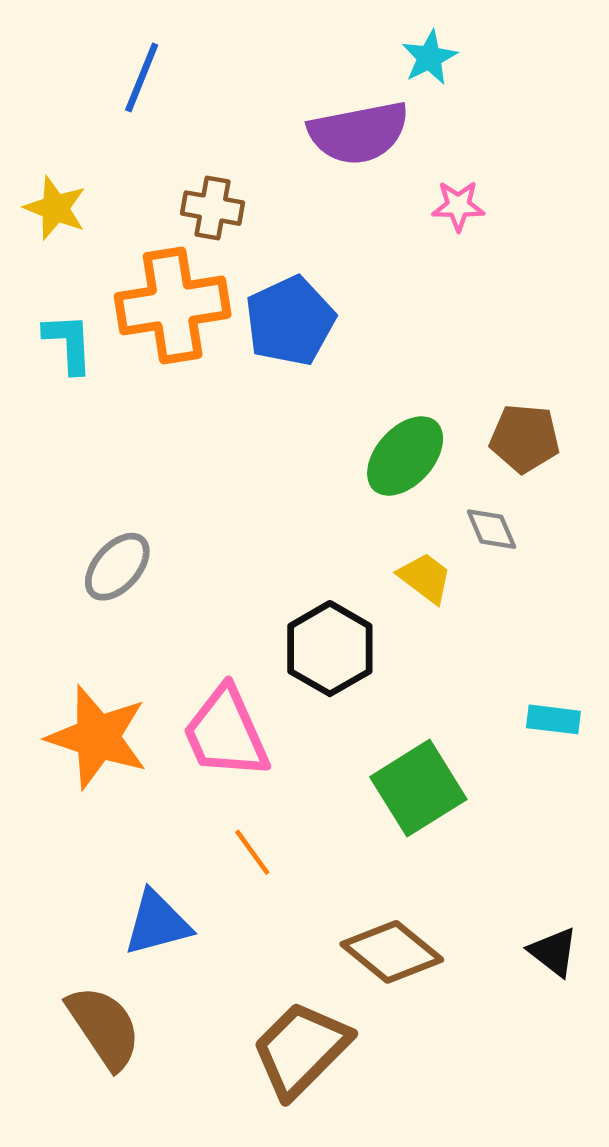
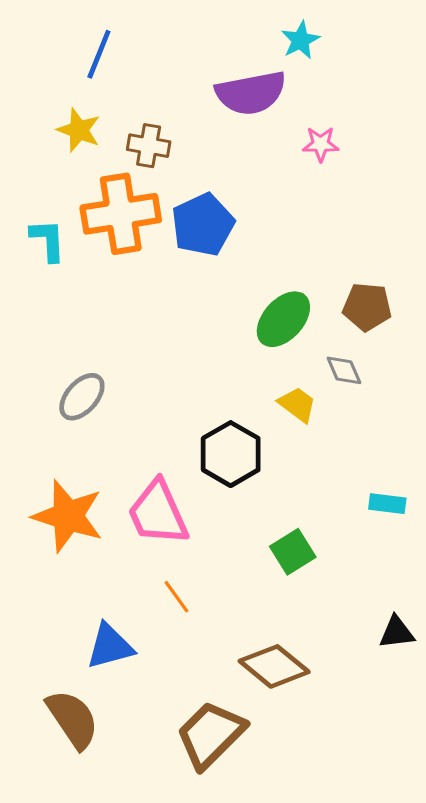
yellow star: (55, 208) -> (79, 130), moved
green square: (418, 788) -> (293, 552), size x0.7
black triangle: (553, 952) -> (397, 632), moved, turned -45

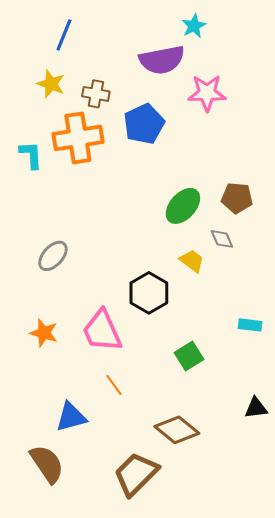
pink star: (321, 144) -> (207, 93), size x1.6
blue pentagon: (203, 225) -> (144, 124), moved
orange star: (68, 516) -> (44, 333), size x0.6

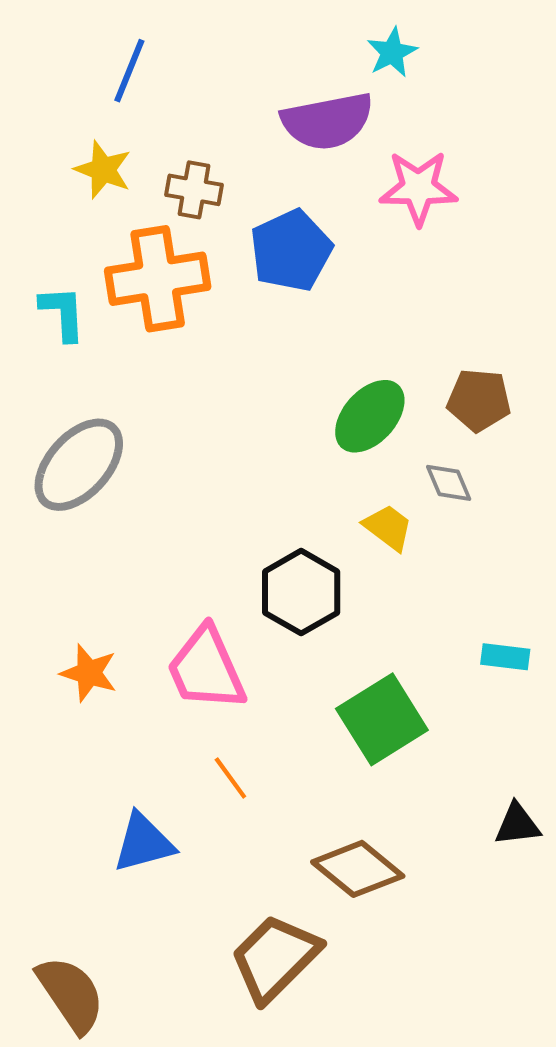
gray ellipse: (53, 256) -> (79, 465), moved, size x1.5
green square: (189, 356) -> (382, 719), size x1.5
brown semicircle: (47, 464) -> (71, 994), moved

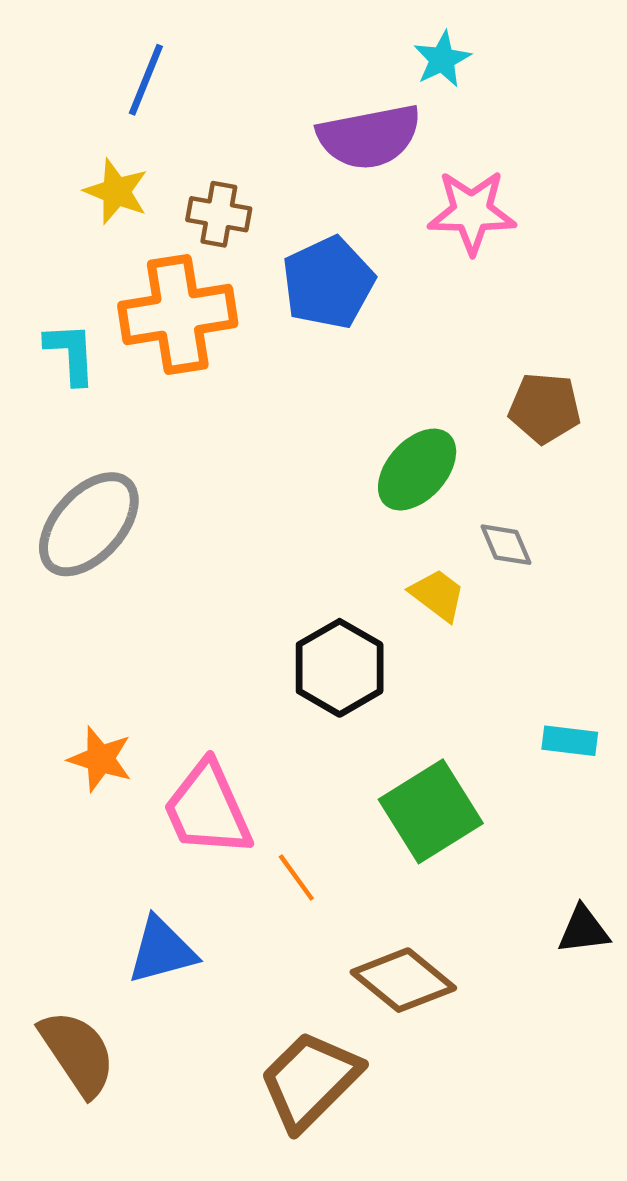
brown pentagon: (479, 400) -> (545, 408), moved
pink trapezoid: (206, 669) -> (207, 809), moved
orange line: (230, 778) -> (296, 877), moved
brown semicircle: (71, 994) -> (77, 1053), moved

